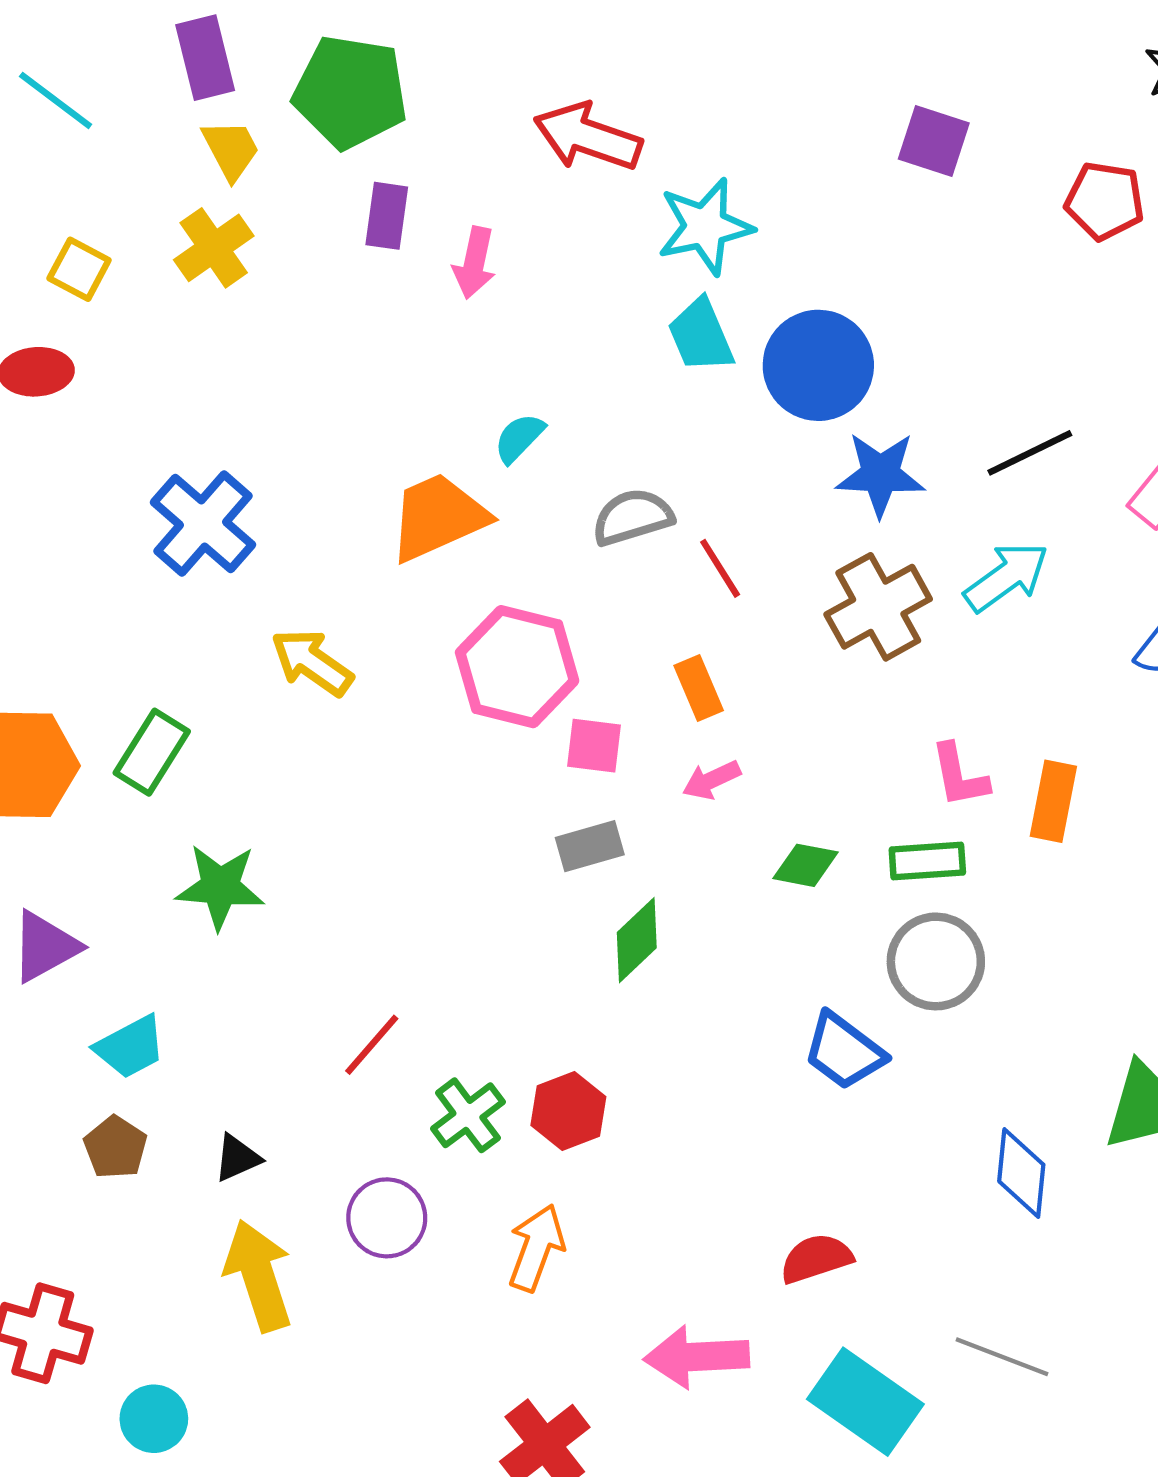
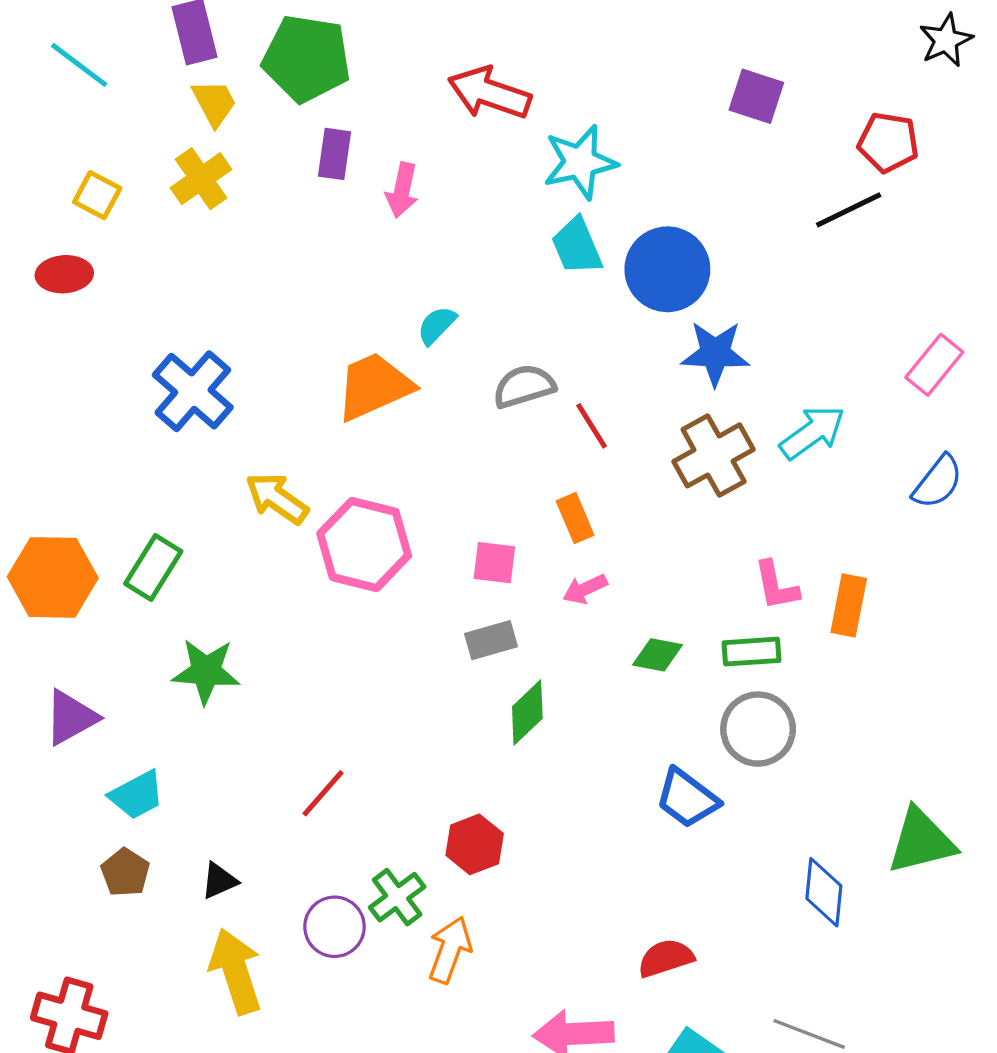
black line: (1030, 453) -> (849, 210), moved
pink hexagon: (517, 667) -> (364, 544), moved
green cross: (468, 1115) -> (397, 897), moved

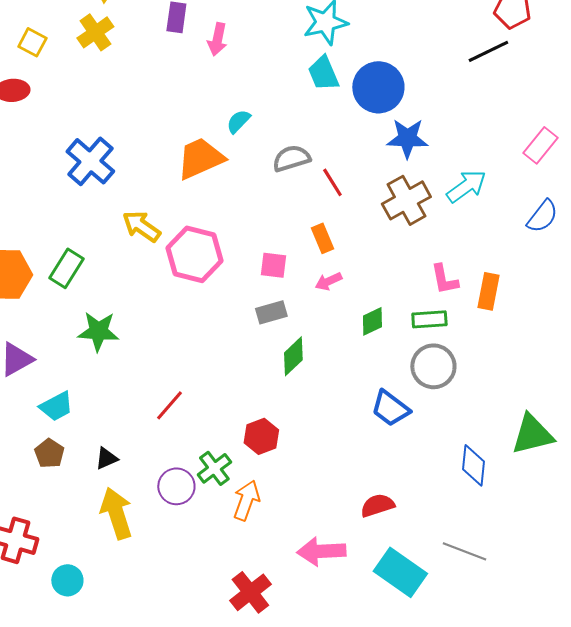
green diamond: (658, 655) -> (372, 321), turned -36

